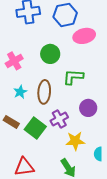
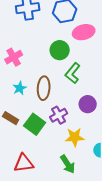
green circle: (50, 54) -> (60, 50), moved
green L-shape: (73, 77) -> (73, 73), turned -55

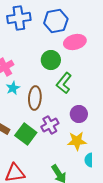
cyan star: (20, 88) -> (13, 88), moved
yellow star: (75, 137) -> (77, 141), moved

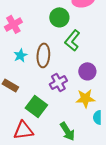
cyan star: (13, 88) -> (20, 55), moved
green square: (26, 134) -> (36, 106), moved

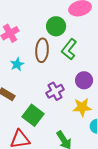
brown ellipse: (43, 55) -> (42, 50), moved

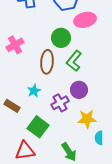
cyan star: (17, 64) -> (34, 91), moved
purple circle: (84, 80) -> (79, 90), moved

